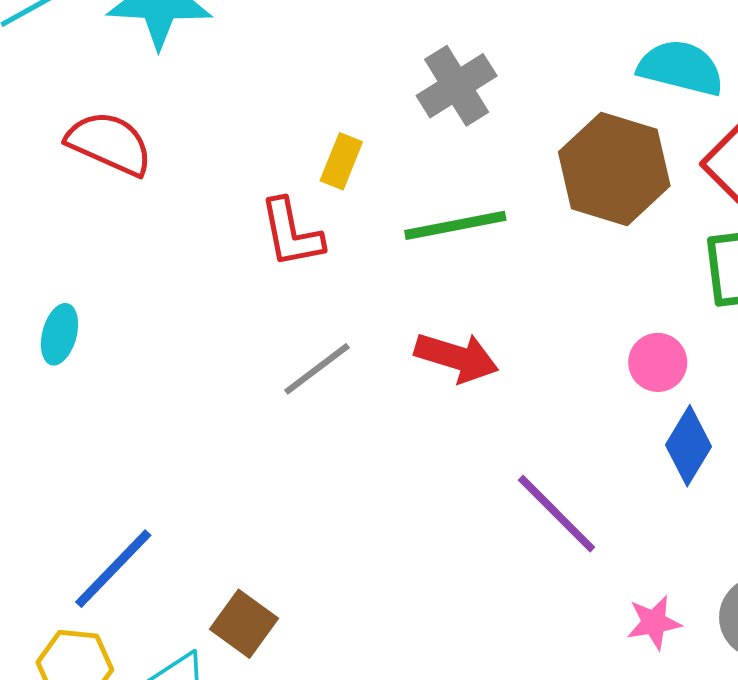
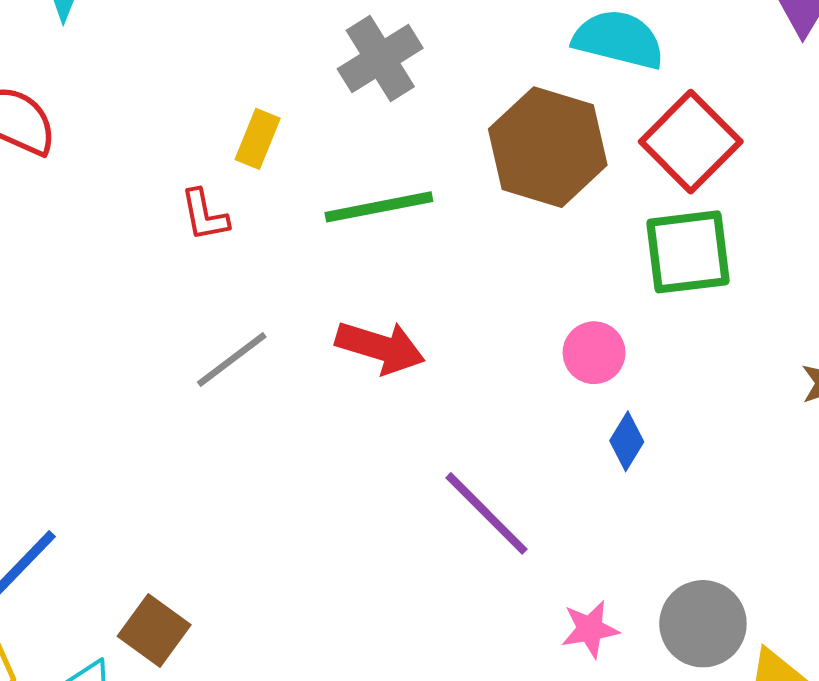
red L-shape: (291, 233) -> (205, 215), size x0.7
blue diamond: (688, 446) -> (627, 441), size x0.7

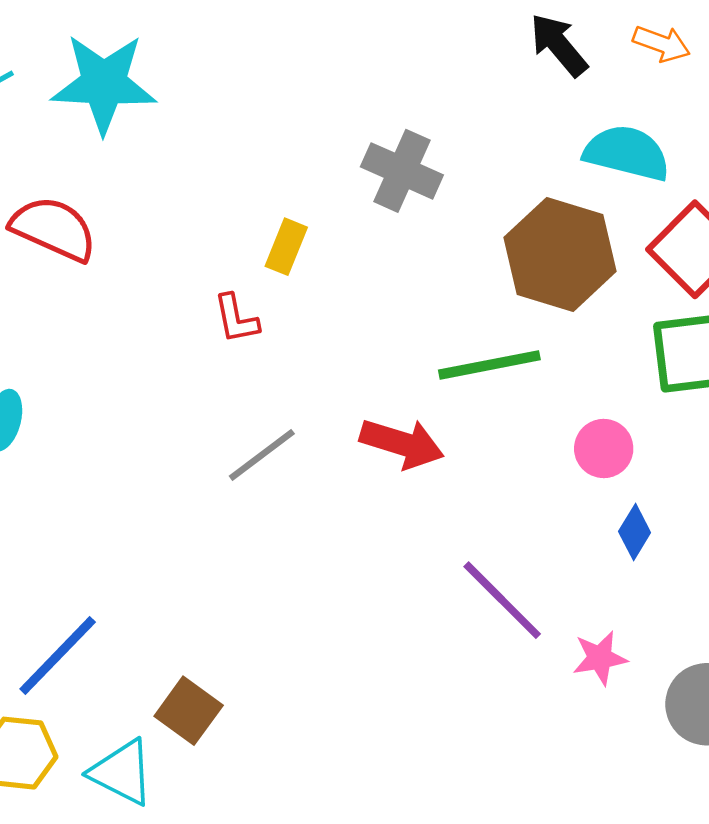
gray cross: (380, 59) -> (402, 171), turned -34
green line: (379, 207) -> (489, 365), moved
pink star: (590, 629) -> (600, 658), moved

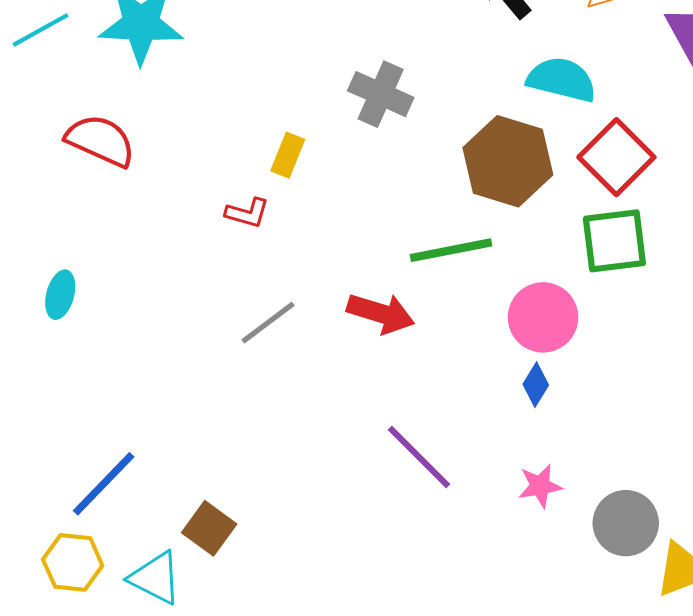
red L-shape: (236, 319) -> (247, 213), turned -63
pink circle: (604, 448) -> (543, 317), size x1.5
blue diamond: (635, 532) -> (536, 385), moved
purple line: (502, 600) -> (419, 457), moved

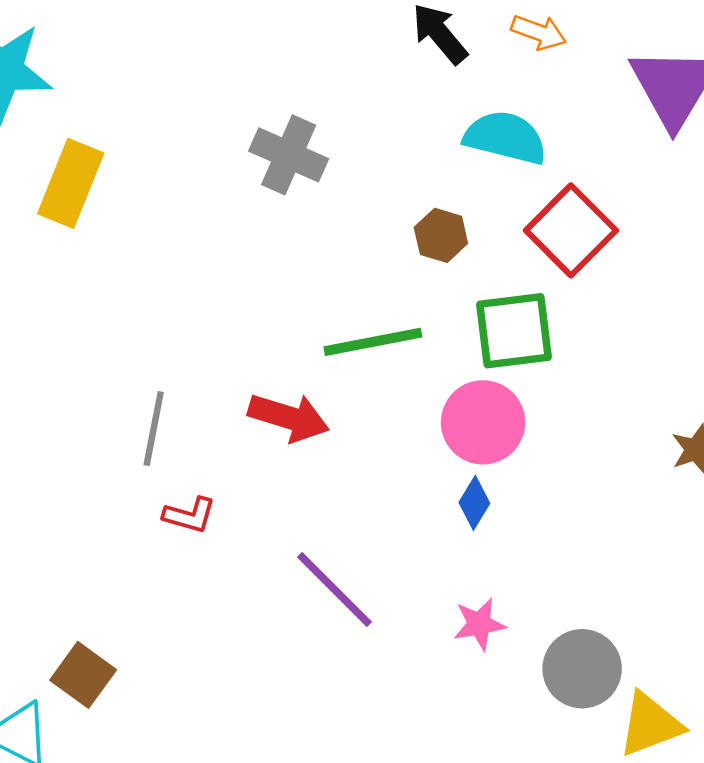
yellow rectangle: (288, 155) -> (71, 183), moved, size x1.6
brown hexagon: (508, 161) -> (441, 235), size x0.5
red L-shape: (247, 213) -> (190, 515), moved
green square: (614, 241) -> (514, 331), moved
gray line: (268, 323) -> (154, 429), turned -42

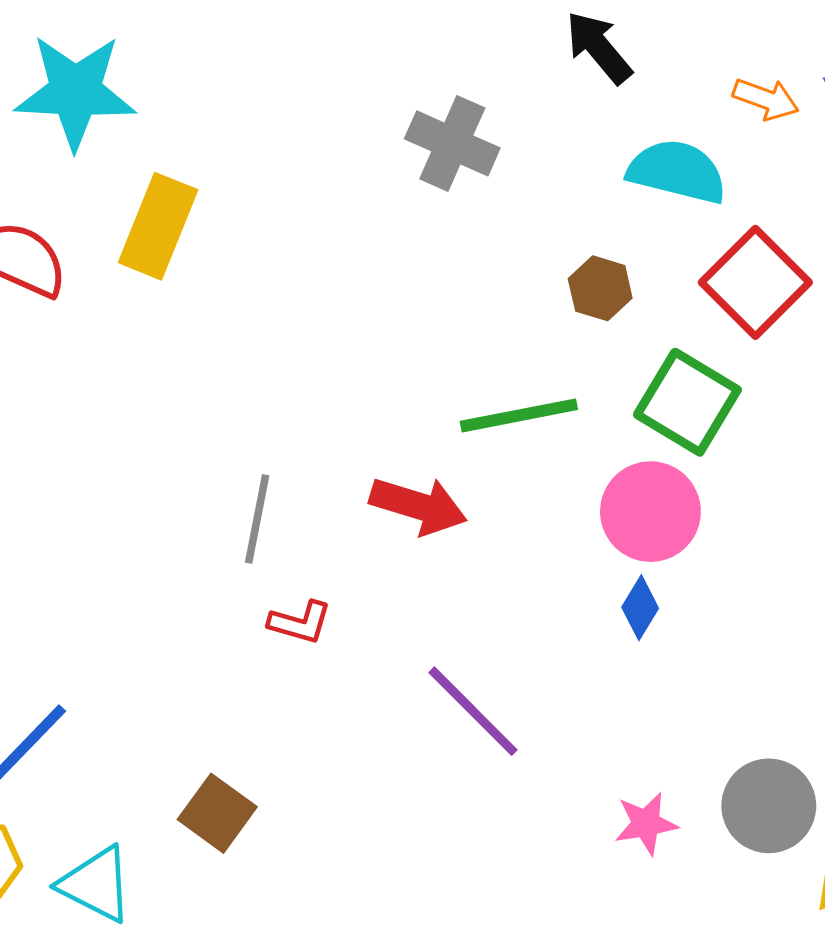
orange arrow: (539, 32) -> (766, 99), moved
gray cross: (289, 155) -> (452, 143), moved
green square: (514, 331) -> (687, 402), turned 38
pink star: (479, 624) -> (646, 824), moved
brown square: (83, 675) -> (217, 813), moved

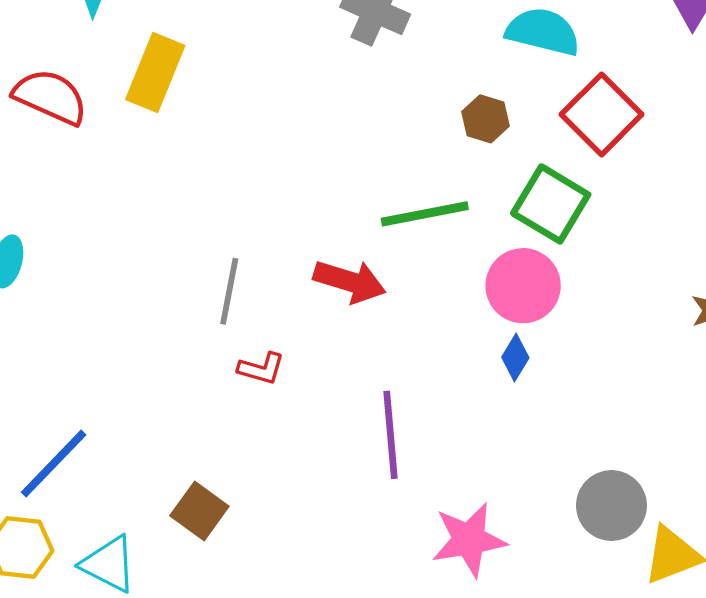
purple line: (473, 711) -> (391, 435), turned 40
pink star: (646, 824) -> (469, 540), moved, size x1.6

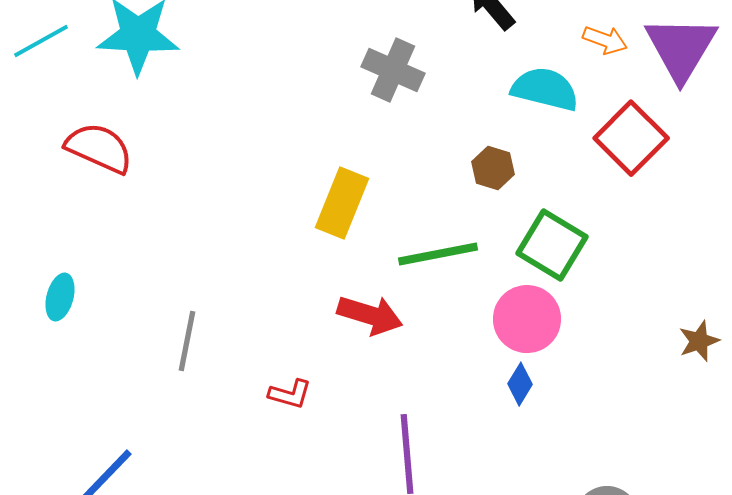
yellow rectangle: (155, 73) -> (342, 203), moved
red square: (602, 114) -> (631, 138), moved
gray line: (229, 291) -> (187, 341), moved

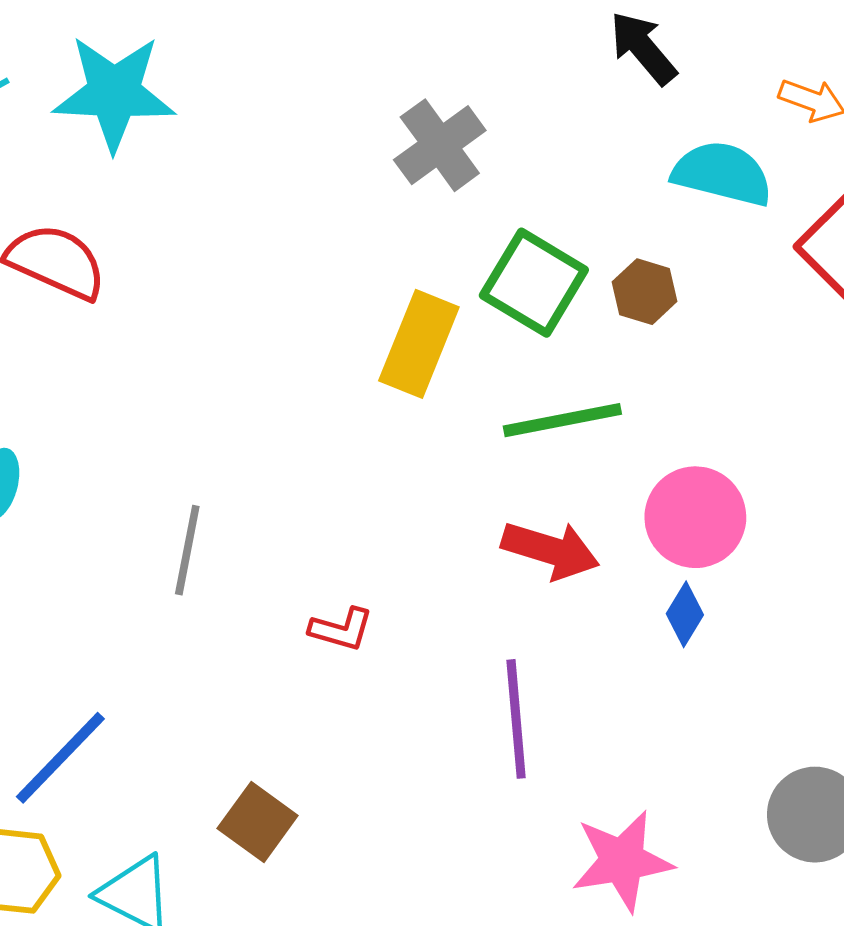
gray cross: (393, 70) -> (440, 145), moved, turned 30
green square: (552, 245) -> (534, 283), moved
red arrow: (370, 315) -> (550, 550), moved

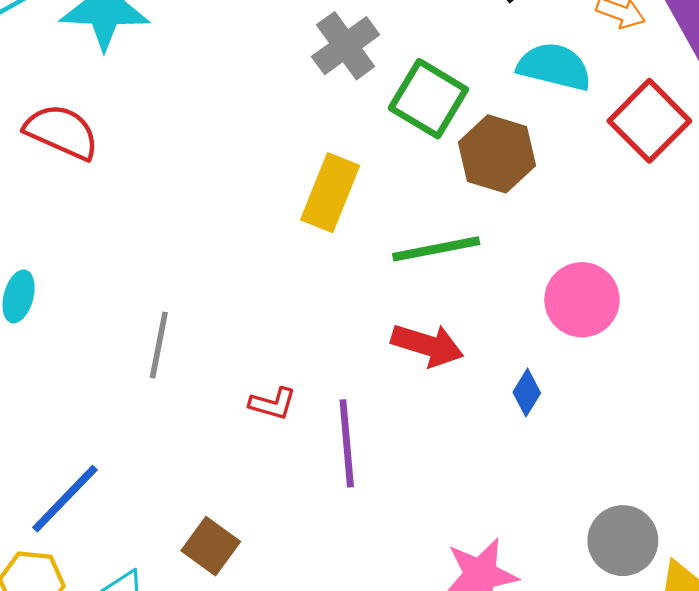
green square: (534, 283) -> (428, 99), moved
brown hexagon: (645, 292) -> (497, 154), size x1.6
pink circle: (695, 517) -> (582, 300), moved
purple line: (516, 719) -> (347, 443), moved

